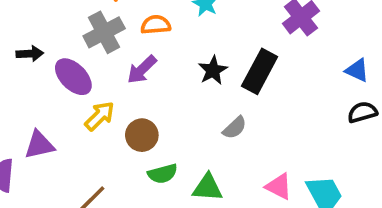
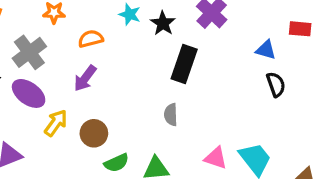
gray cross: (104, 32) -> (29, 52), moved
black star: (213, 70) -> (163, 23), moved
black semicircle: (362, 112) -> (276, 84), turned 95
gray semicircle: (235, 128) -> (171, 115), turned 140

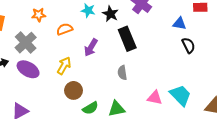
black rectangle: (184, 64) -> (127, 39), turned -35
purple arrow: (85, 78) -> (91, 48), moved
yellow arrow: (56, 123) -> (64, 66), moved

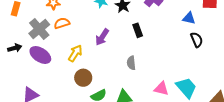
orange semicircle: (65, 29) -> (62, 23), moved
black rectangle: (127, 39) -> (138, 30), size x0.6

